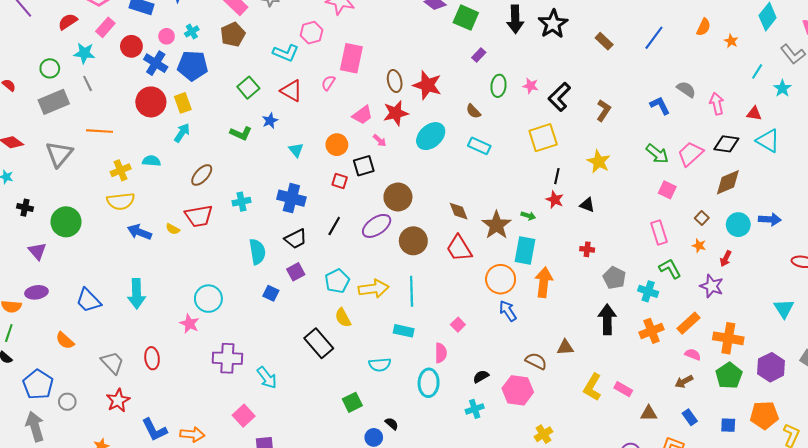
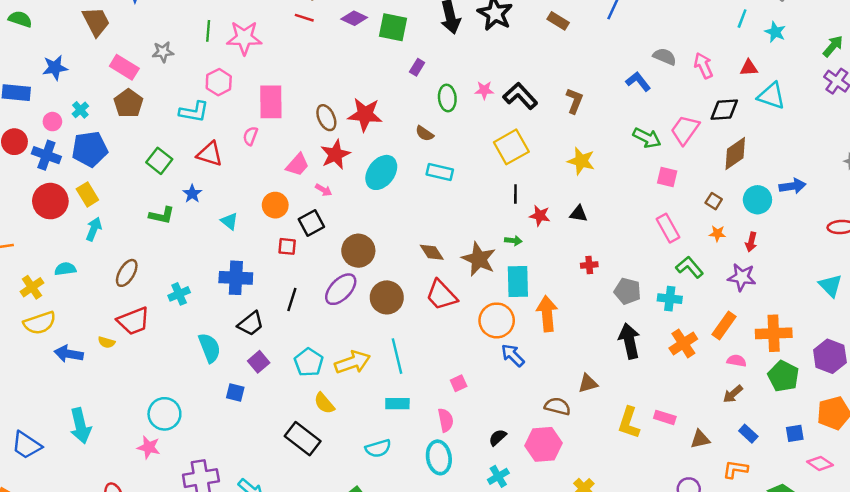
black L-shape: (559, 97) -> (520, 96), turned 104
black line: (557, 176) -> (515, 194), moved
pink square: (458, 325) -> (459, 383), turned 32

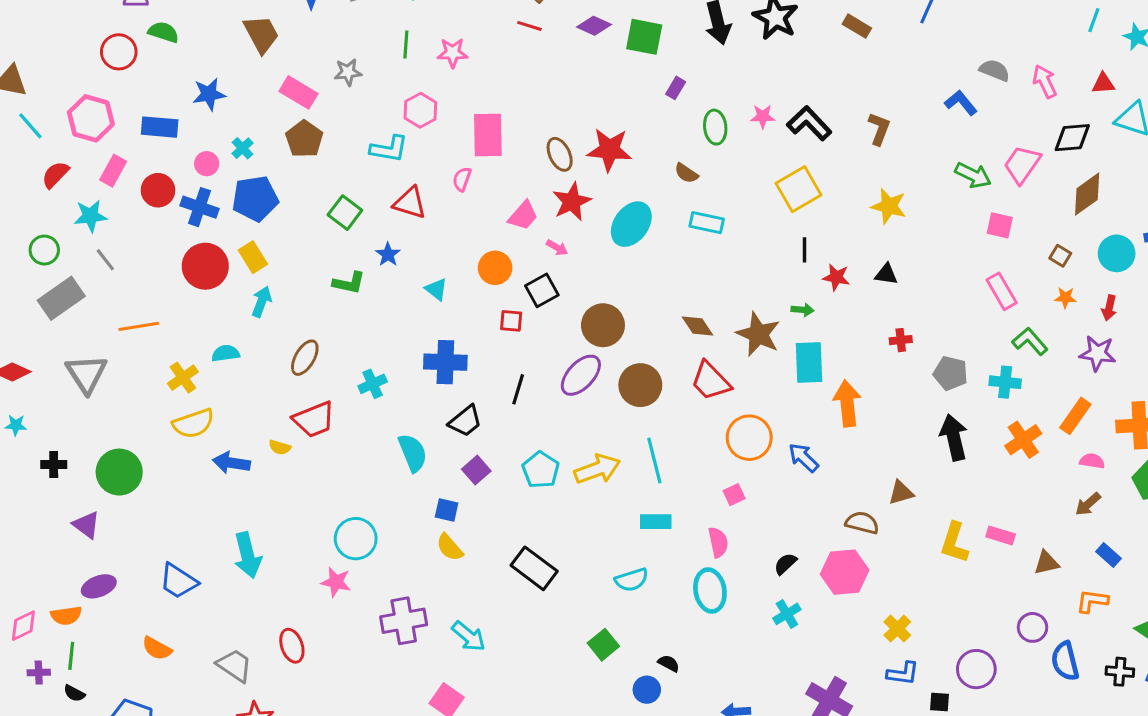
pink star: (244, 38) -> (453, 53), size x0.7
orange circle: (497, 320) -> (749, 438), moved
yellow semicircle: (324, 403) -> (450, 547), moved

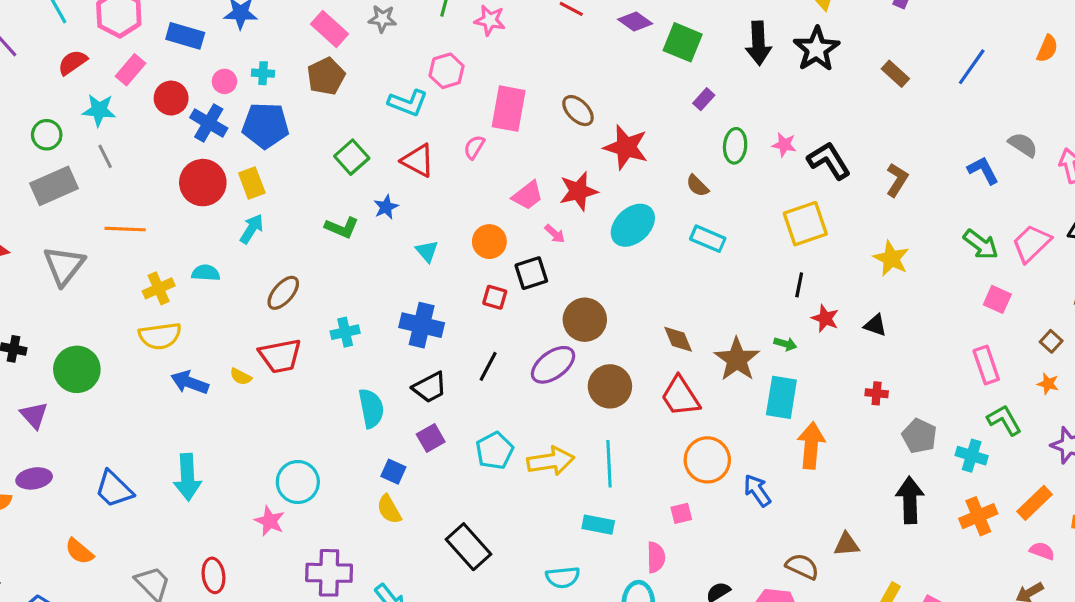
cyan cross: (243, 148) -> (263, 73), turned 35
brown ellipse: (560, 154) -> (578, 111), moved, turned -32

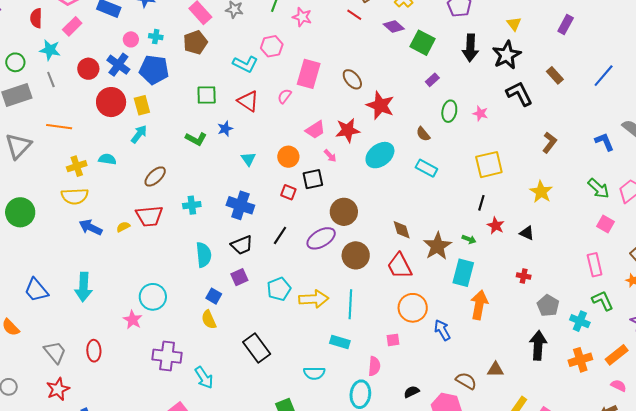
red semicircle: (73, 62) -> (36, 18), turned -60
red circle: (171, 98) -> (88, 69), moved
green square: (352, 157) -> (207, 95), turned 35
black L-shape: (829, 161) -> (519, 94), moved
yellow semicircle: (241, 377) -> (123, 227), turned 120

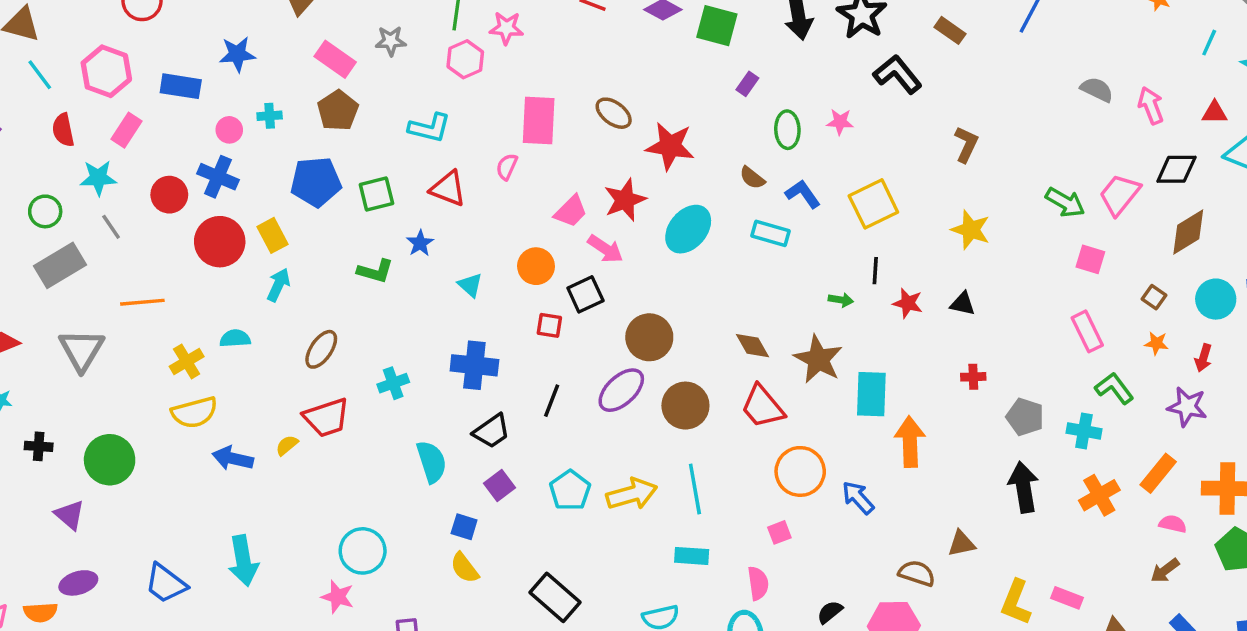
pink hexagon: (272, 46) -> (465, 59), moved
blue pentagon: (154, 70) -> (316, 182), moved
blue L-shape: (604, 142) -> (803, 194), moved
pink arrow: (330, 156) -> (605, 249), size x1.5
green arrow: (469, 239) -> (841, 300), moved

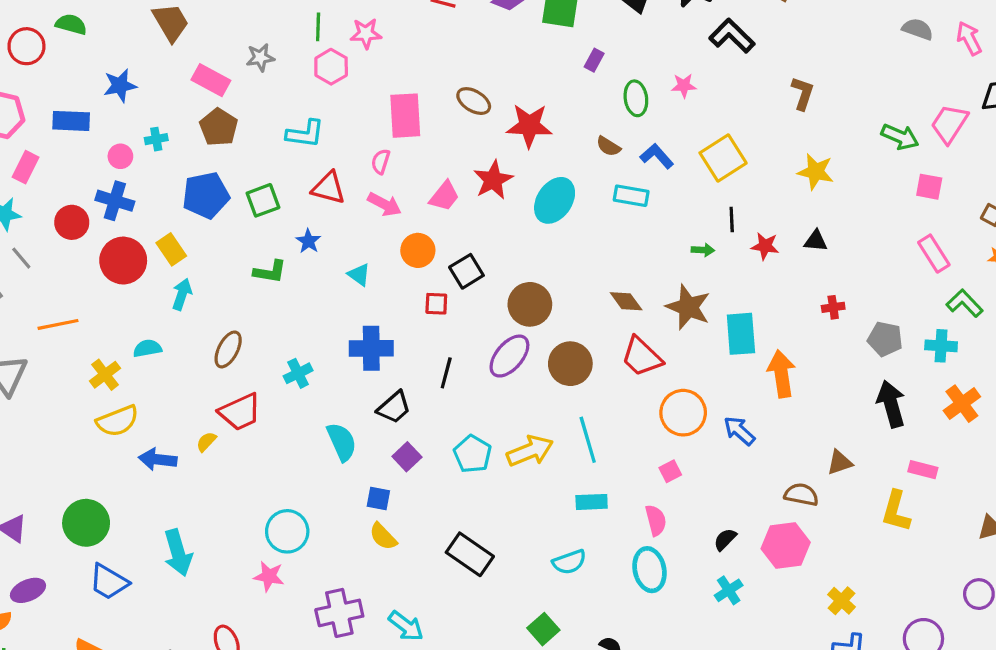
pink arrow: (605, 249) -> (384, 204), moved
green circle: (110, 460) -> (86, 523), moved
pink rectangle: (1067, 598) -> (923, 470), moved

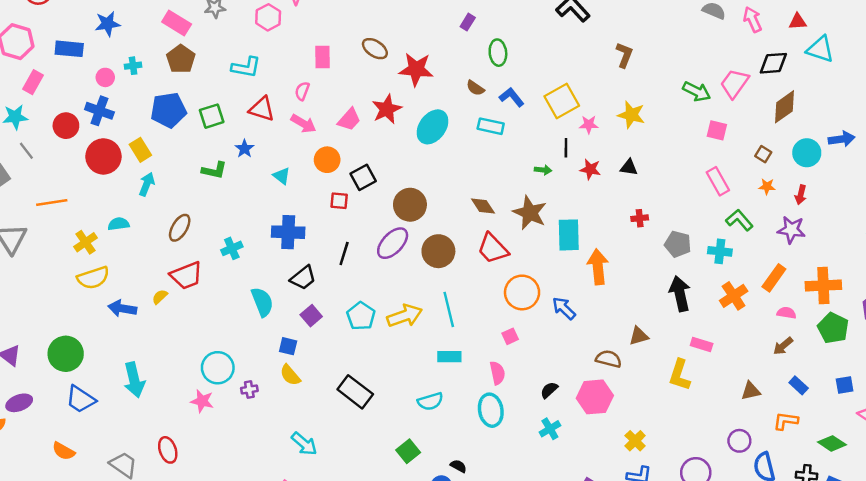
pink star: (684, 86) -> (589, 125), moved
pink rectangle: (405, 116) -> (323, 57), size x0.7
purple cross: (339, 613) -> (249, 390), moved, size x0.5

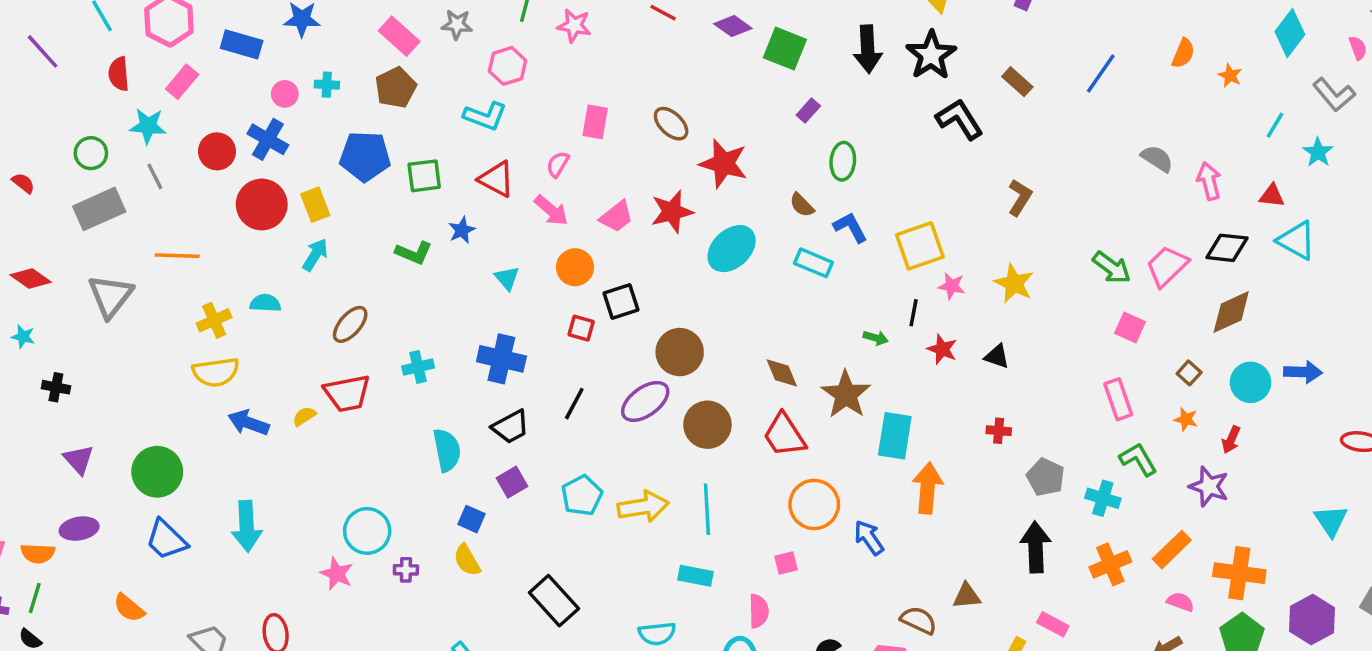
pink hexagon: (268, 17) -> (508, 66), moved

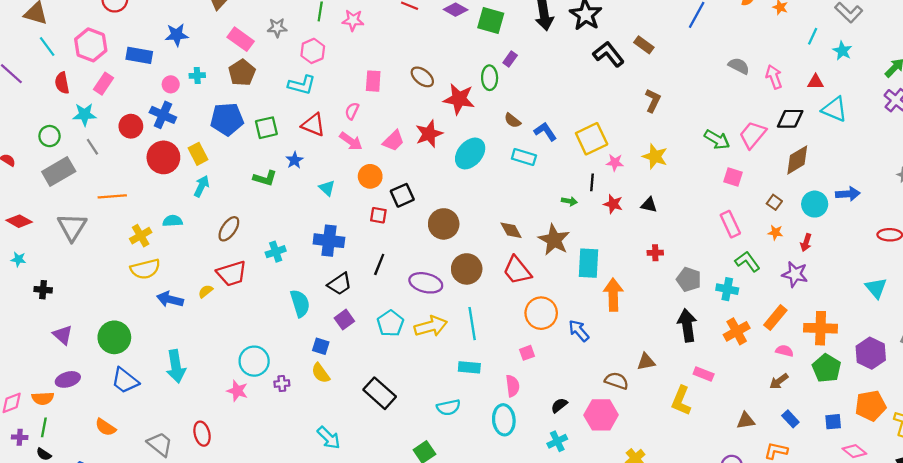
brown rectangle: (1017, 82) -> (644, 45), moved
green ellipse: (843, 161) -> (490, 78), moved
purple ellipse: (645, 401) -> (426, 283), moved, turned 56

